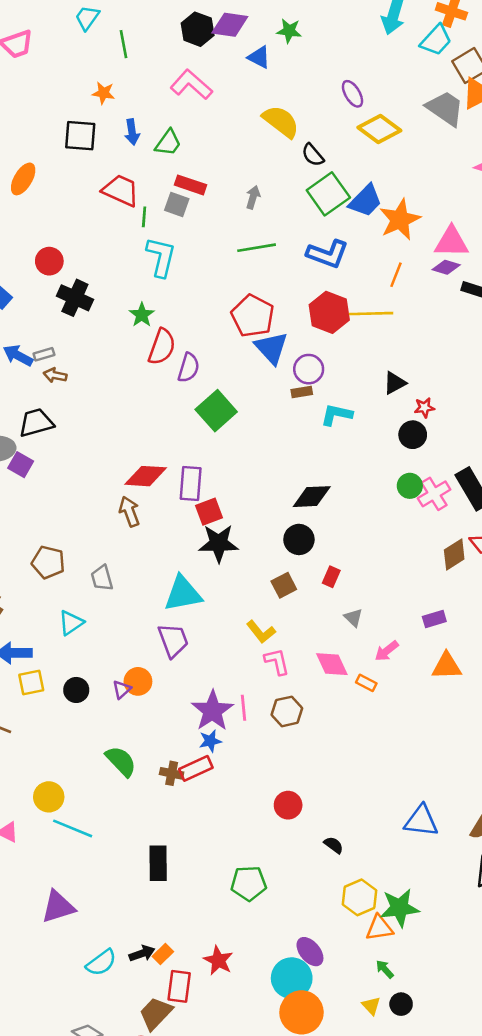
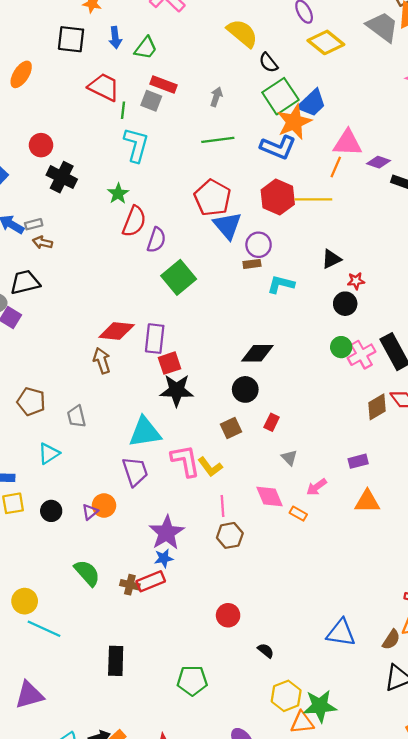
orange star: (400, 220) -> (294, 122), moved
pink triangle: (451, 242) -> (348, 143), moved
pink L-shape: (277, 662) -> (185, 461), moved, size x1.4
pink line: (243, 708) -> (222, 506), moved

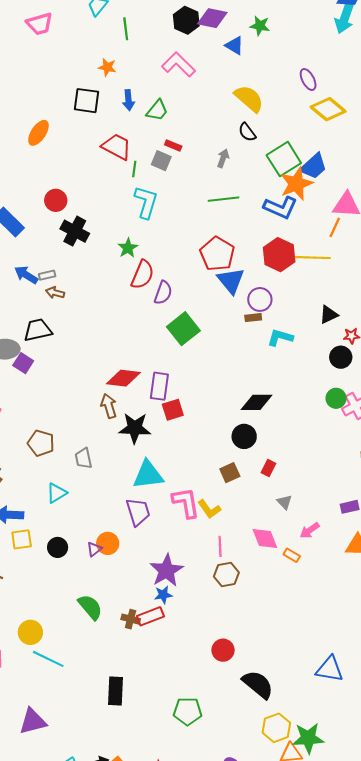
black semicircle: (268, 63) -> (247, 132), moved
red rectangle: (163, 84) -> (173, 145), size x0.7
black star: (177, 390) -> (135, 428), moved
black semicircle: (266, 651) -> (258, 684), size x2.0

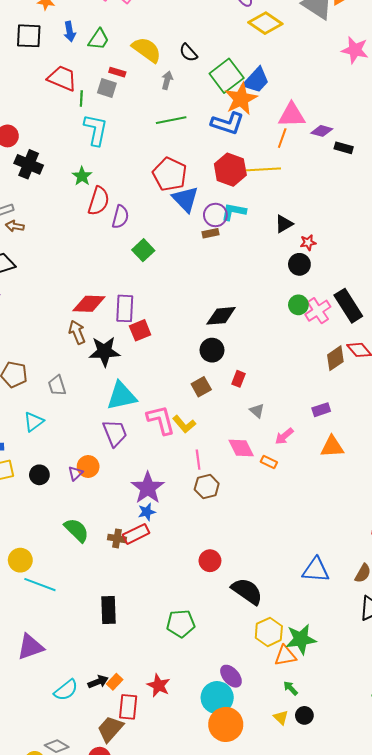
yellow semicircle: (249, 99) -> (147, 50), moved
green square: (183, 329) -> (143, 250), size x0.7
cyan L-shape: (280, 338) -> (234, 212), moved

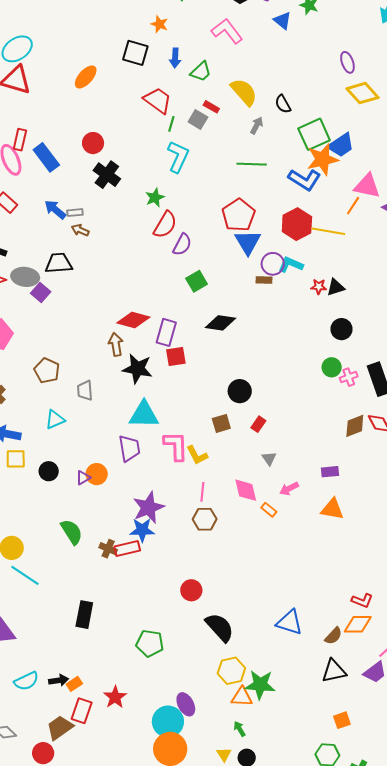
red star: (308, 242) -> (319, 287), moved
pink cross: (318, 311) -> (349, 377), size x0.7
black diamond: (221, 316) -> (221, 323), moved
blue star: (147, 512) -> (142, 530), size x1.4

